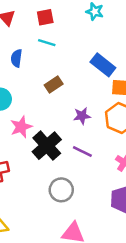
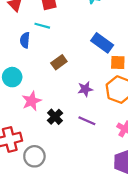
cyan line: (47, 43) -> (42, 26), moved
black cross: (47, 146) -> (55, 117), size x0.6
gray circle: (61, 190) -> (34, 156), moved

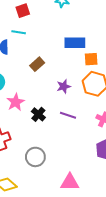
blue rectangle: (102, 43) -> (75, 43), turned -30
gray circle: (34, 156) -> (35, 157), moved

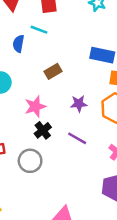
pink star: (16, 102) -> (35, 106), moved
gray circle: (35, 157) -> (30, 161), moved

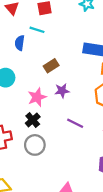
purple star: (79, 104) -> (62, 91), moved
black cross: (43, 130) -> (33, 120), moved

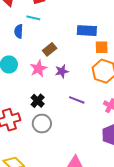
pink star: (37, 97) -> (38, 69), moved

